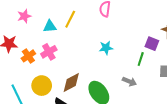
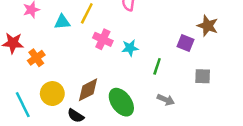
pink cross: (49, 52) -> (103, 39), moved, turned -35
green line: (141, 59) -> (157, 66), moved
gray arrow: (129, 81) -> (166, 100), moved

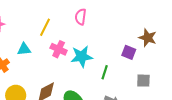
cyan triangle: (62, 22) -> (24, 49), moved
cyan star: (130, 48) -> (82, 57), size x1.5

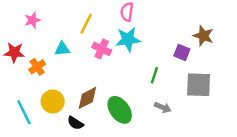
cyan star: (82, 57) -> (128, 39), moved
gray square: (143, 81) -> (199, 85), size x1.6

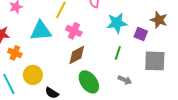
cyan star: (128, 39) -> (117, 23), moved
cyan triangle: (62, 49) -> (41, 31), size x1.6
orange cross: (37, 67) -> (15, 53), moved, turned -32
brown diamond: (87, 98) -> (77, 55), moved

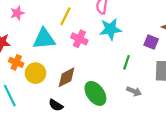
cyan star: (117, 23) -> (110, 29), moved
brown diamond: (77, 55) -> (67, 77), moved
yellow circle: (33, 75) -> (35, 73), moved

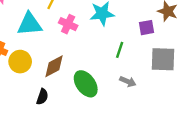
purple square: (151, 42) -> (147, 28), turned -32
black semicircle: (56, 105) -> (42, 97), turned -104

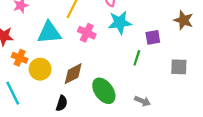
purple square: (147, 28) -> (153, 37), moved
gray square: (163, 59) -> (179, 67), size x0.7
gray arrow: (128, 81) -> (143, 101), moved

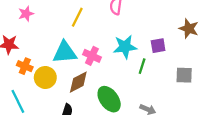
cyan star: (120, 22) -> (125, 47), moved
cyan triangle: (49, 33) -> (65, 52), moved
pink cross: (87, 33) -> (92, 56), moved

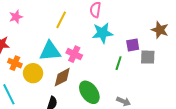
cyan star: (125, 47) -> (102, 33), moved
gray square: (184, 75) -> (148, 57), moved

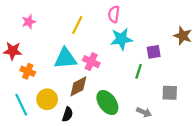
gray square: (148, 57) -> (170, 93), moved
yellow circle: (33, 73) -> (47, 99), moved

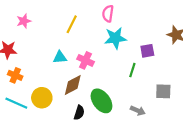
cyan triangle: (65, 58) -> (60, 57), size x0.6
orange cross: (28, 71) -> (15, 75), moved
cyan line: (21, 105) -> (16, 103), turned -40
black semicircle: (68, 114) -> (79, 113), moved

